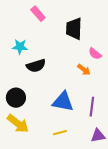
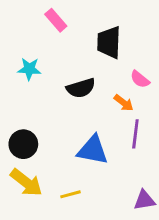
black semicircle: (36, 66) -> (81, 88), moved
purple line: (92, 107) -> (135, 134), moved
yellow line: (60, 133) -> (71, 194), moved

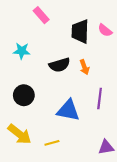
pink semicircle: (140, 79) -> (105, 30), moved
orange arrow: (124, 103) -> (84, 67), moved, turned 32
black circle: (23, 144) -> (24, 95), moved

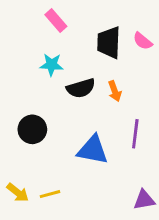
cyan star: (22, 51) -> (51, 65), moved
yellow arrow: (19, 134) -> (18, 193), moved, size x0.7
yellow line: (52, 143) -> (50, 194), moved

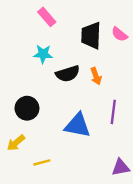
yellow arrow: (18, 193) -> (16, 143), moved, turned 102

